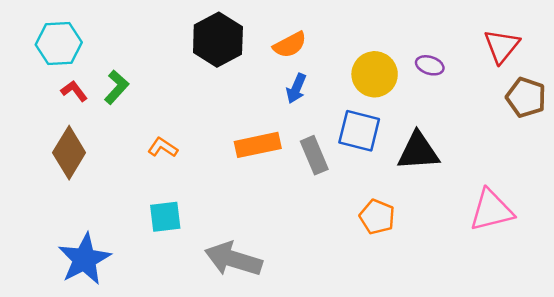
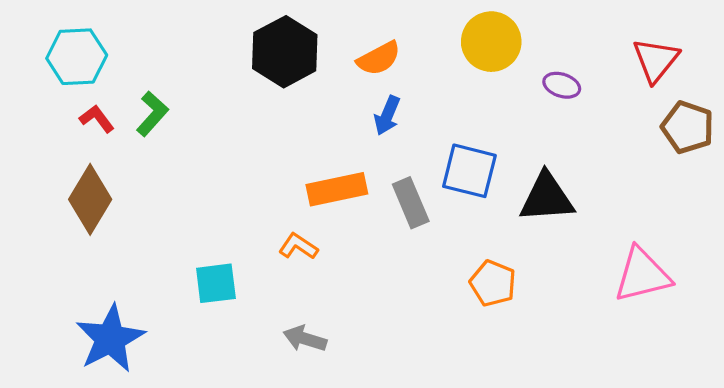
yellow circle: (375, 74) -> (491, 42), moved
orange L-shape: (163, 147) -> (298, 246), moved
gray arrow: (233, 259) -> (305, 339), size x0.6

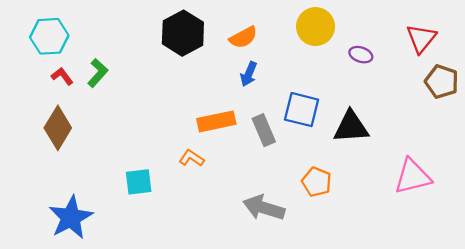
gray arrow: (305, 339) -> (264, 208), moved, size x1.5

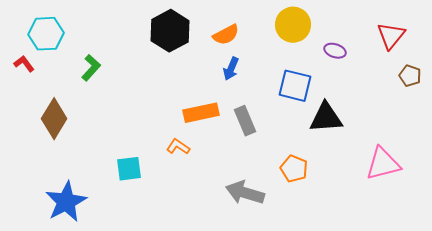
red L-shape: (62, 76) -> (24, 64), moved
brown pentagon: (442, 82) -> (410, 76), size x0.7
blue square: (302, 110) -> (295, 86), moved

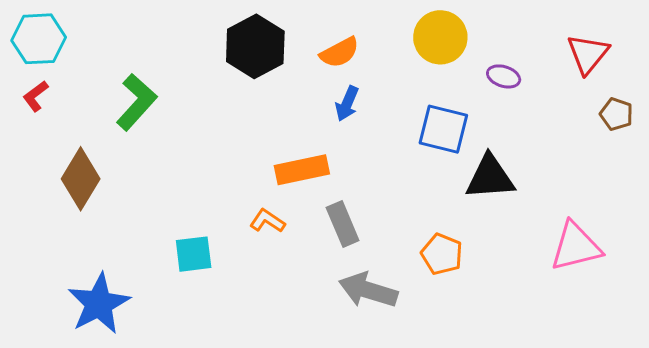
cyan hexagon: (46, 34) -> (39, 39), moved
red L-shape: (24, 64) -> (36, 96), turned -90
green L-shape: (91, 68) -> (136, 102), size x1.4
gray rectangle: (245, 121) -> (343, 224), moved

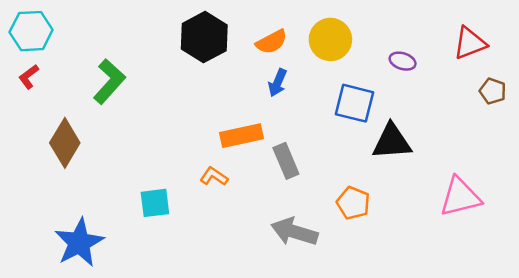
yellow circle: (440, 37) -> (330, 39), moved
red triangle: (588, 54) -> (470, 43), turned 30
gray rectangle: (343, 224) -> (286, 161), moved

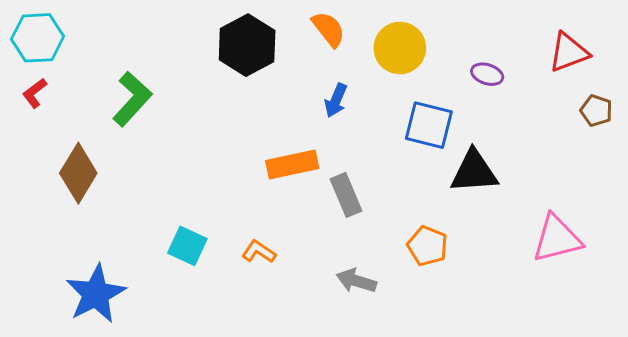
orange semicircle: (272, 42) -> (329, 29), moved, turned -100
orange L-shape: (214, 176) -> (259, 252), moved
cyan square: (155, 203) -> (187, 246), turned 32
gray arrow: (294, 232) -> (356, 281), size x0.7

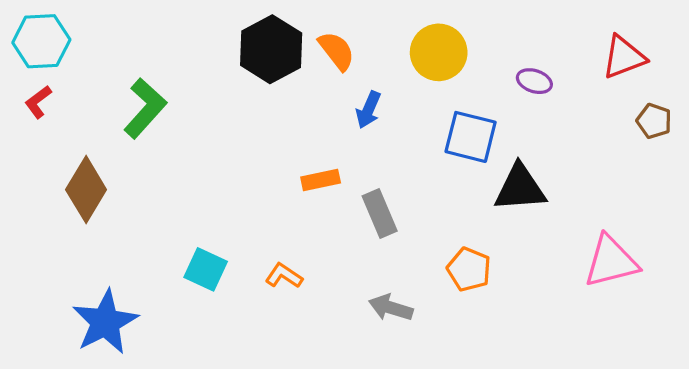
orange semicircle: (329, 29) -> (337, 51), moved
orange rectangle: (292, 164) -> (321, 180), size x0.7

